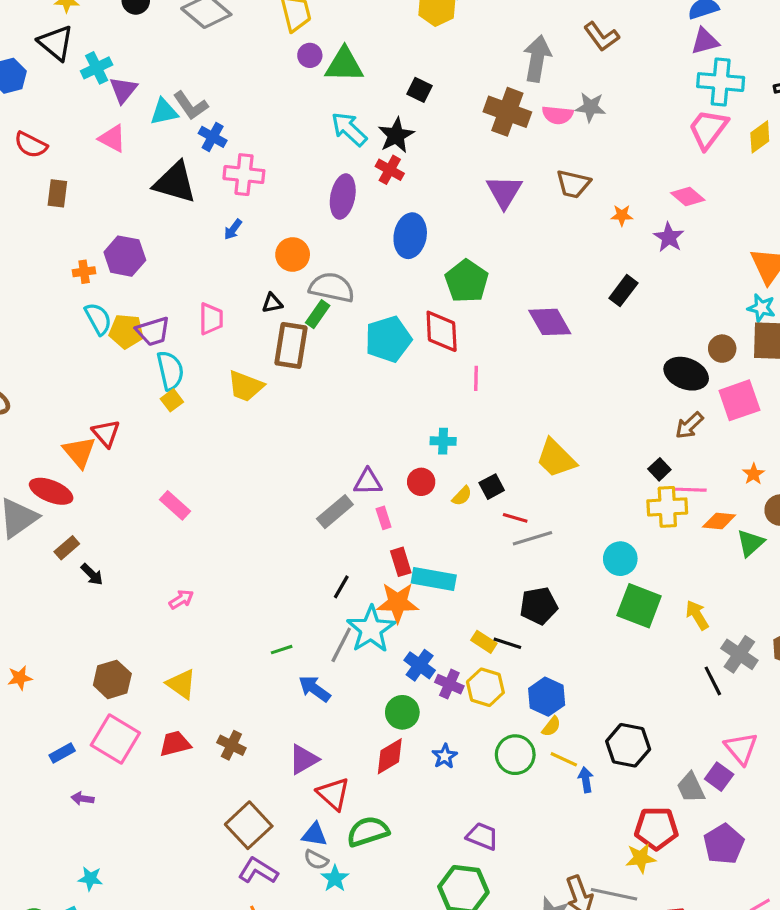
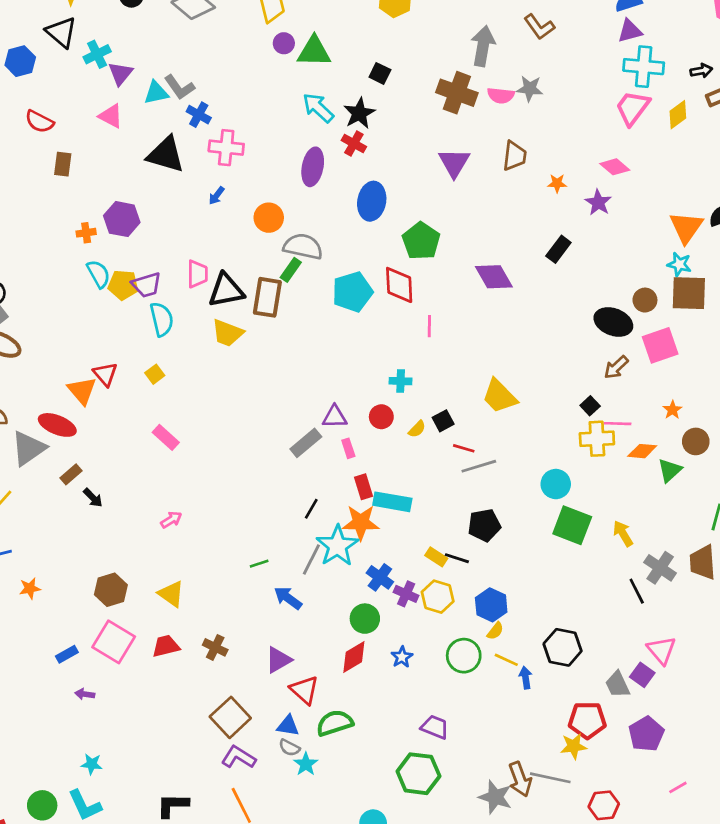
brown trapezoid: (573, 184) -> (515, 156), turned -96
black triangle: (272, 303) -> (226, 290), moved, size x2.0
yellow square: (172, 400) -> (155, 374), moved

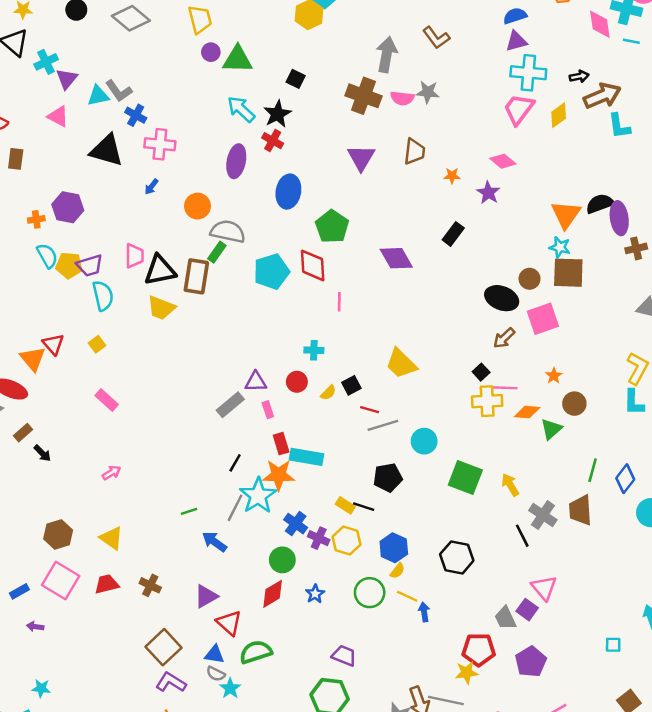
cyan circle: (556, 484) -> (424, 441), moved
black hexagon: (563, 647) -> (457, 557), moved

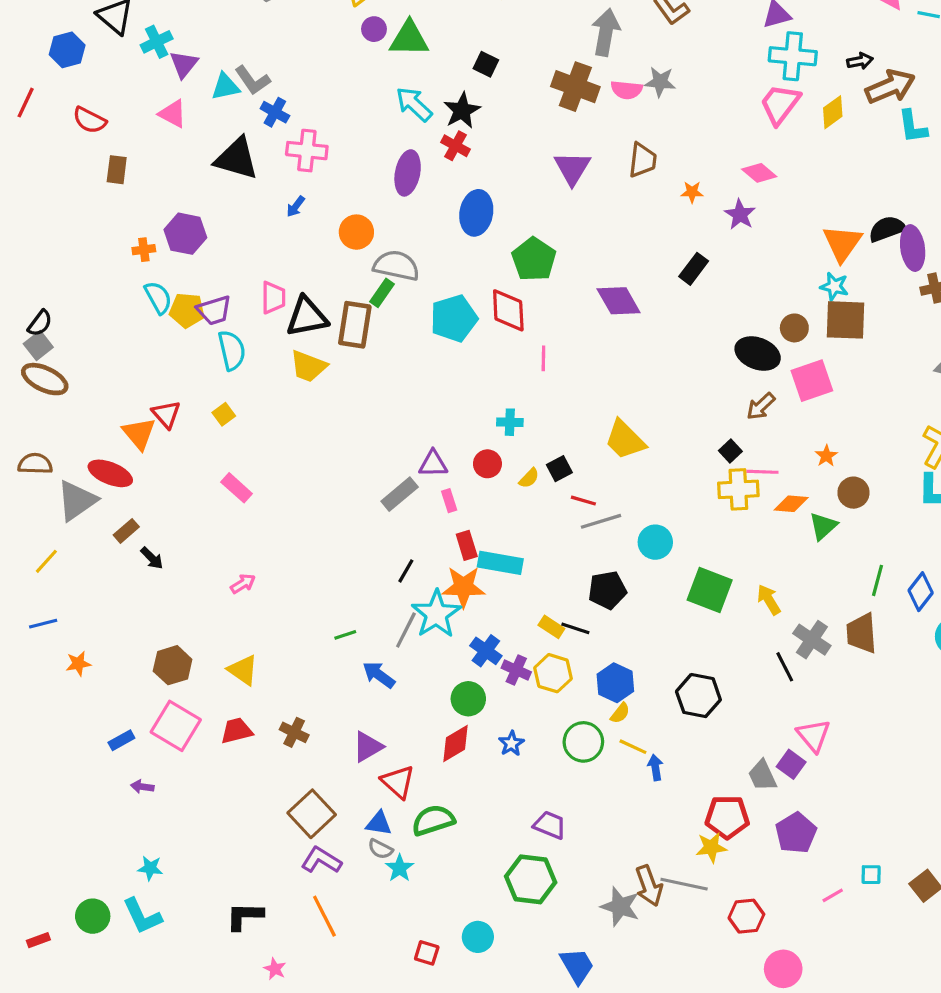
cyan square: (613, 645) -> (871, 875), moved

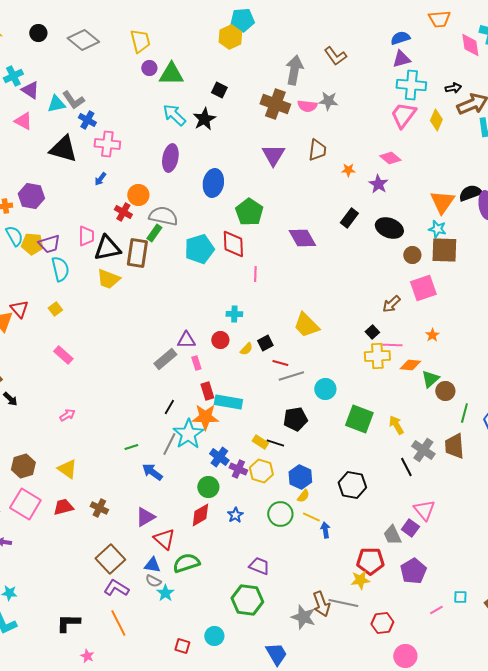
purple triangle: (184, 64) -> (30, 90), turned -36
yellow diamond: (833, 112) -> (436, 120), turned -30
red cross: (456, 146) -> (123, 212), moved
black ellipse: (758, 354) -> (389, 228), moved
brown circle: (853, 493) -> (445, 391), moved

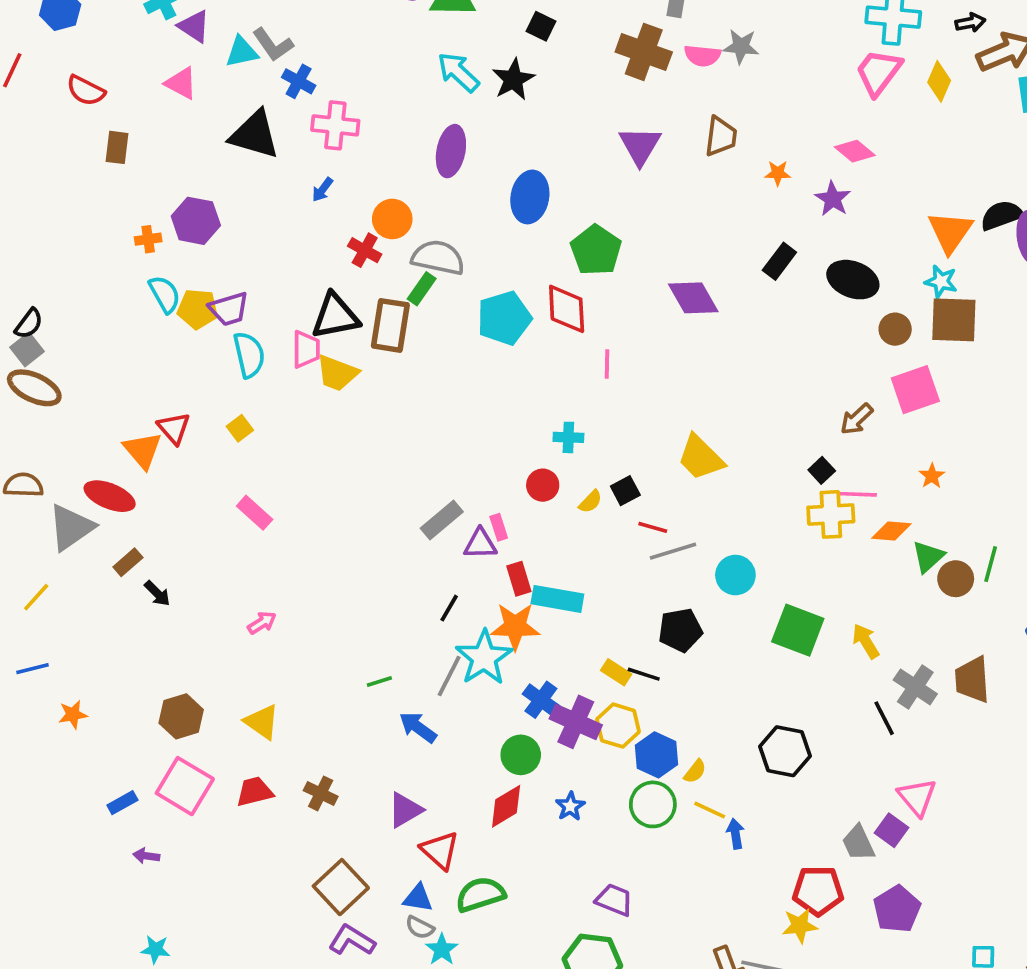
pink trapezoid: (86, 236) -> (306, 349), moved
purple triangle: (186, 340) -> (480, 544), moved
green line: (464, 413) -> (991, 564), moved
purple cross: (238, 469) -> (576, 722), size x1.5
blue hexagon: (300, 477) -> (657, 755), moved

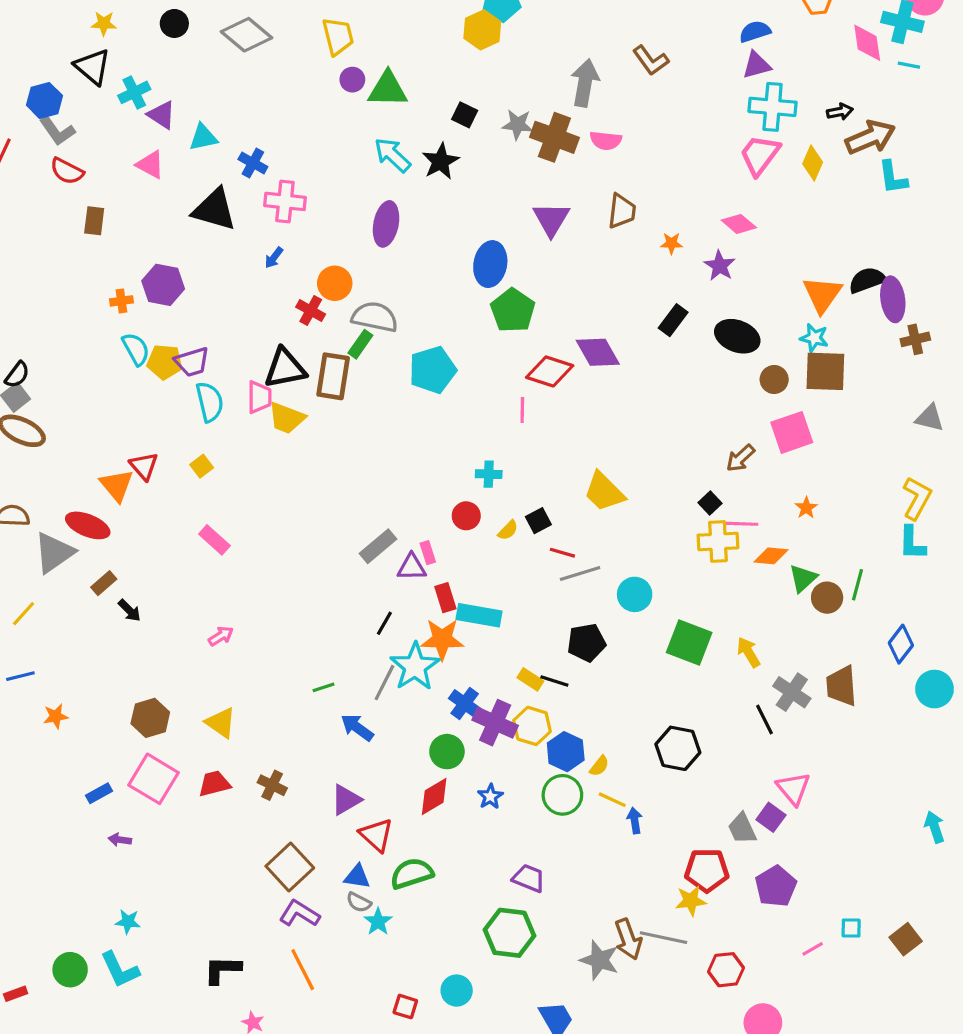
gray L-shape: (273, 45) -> (57, 131), moved
gray star: (741, 46) -> (518, 125), moved
blue ellipse: (530, 197) -> (490, 264), moved
red diamond: (567, 309) -> (550, 371), moved, turned -69

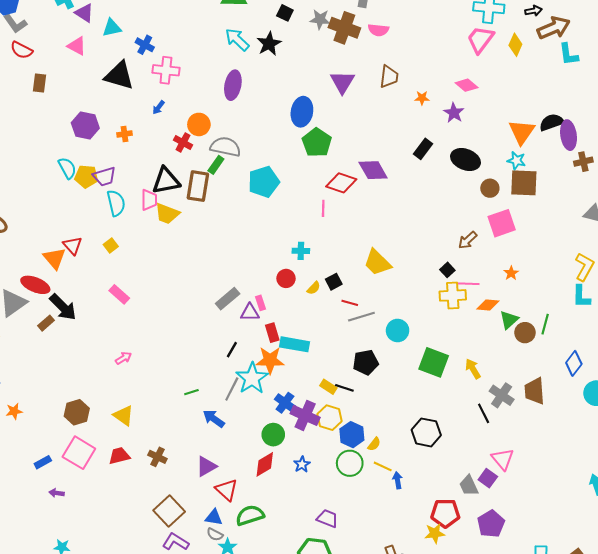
orange cross: (121, 301) -> (125, 134), moved
black arrow: (129, 610) -> (63, 307), moved, size x1.8

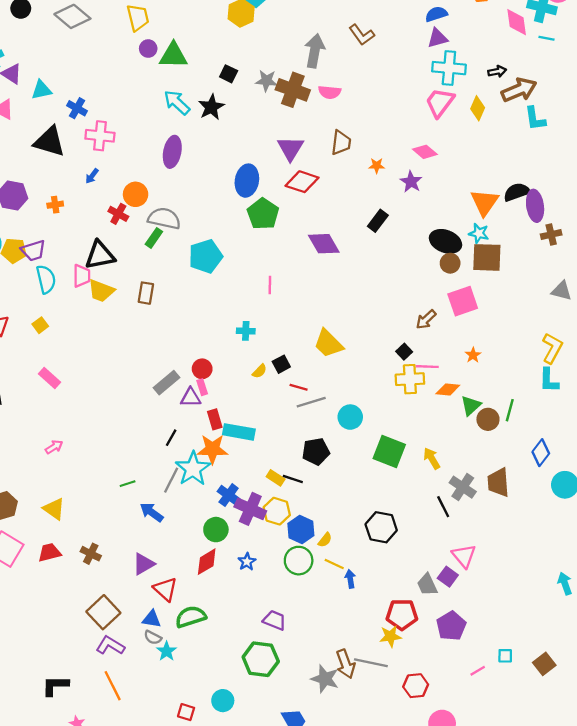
black ellipse: (465, 159) -> (446, 241), moved
red diamond: (341, 183) -> (302, 182), moved
brown rectangle: (198, 186) -> (146, 293), moved, size x0.7
red circle: (286, 278) -> (202, 369), moved

